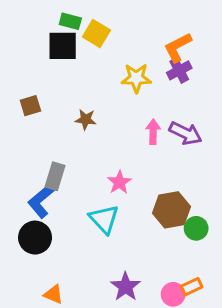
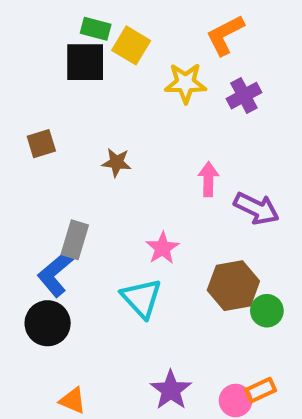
orange L-shape: (178, 47) -> (225, 35), moved
yellow star: (136, 78) -> (185, 83), moved
purple arrow: (185, 133) -> (256, 208), moved

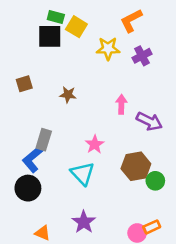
purple star: (171, 390) -> (84, 222), moved

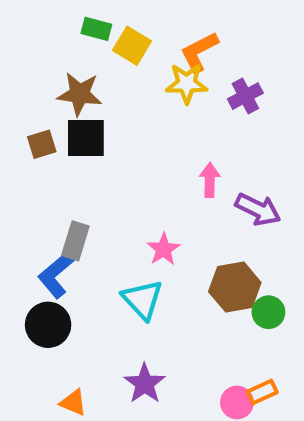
orange L-shape: (131, 21) -> (199, 52), moved
black square: (50, 36) -> (86, 138), moved
brown star: (68, 95) -> (80, 94), moved, size x1.5

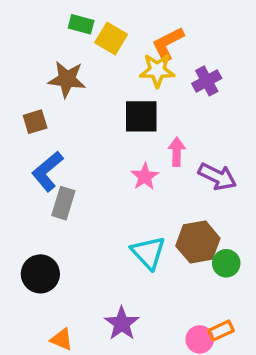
black square: (86, 138) -> (141, 116), moved
pink star: (164, 249) -> (145, 177), moved
blue L-shape: (56, 274) -> (47, 171), moved
cyan triangle: (143, 300) -> (148, 253), moved

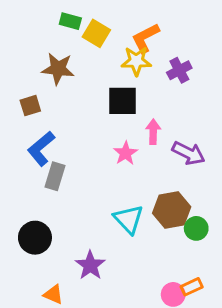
purple star: (122, 323) -> (90, 265), moved

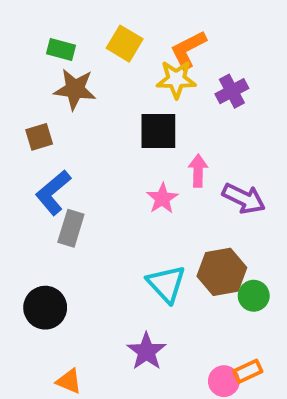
green rectangle: (70, 21) -> (61, 49), moved
purple star: (90, 265) -> (146, 351), moved

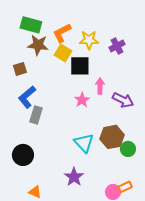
yellow square: (125, 44) -> (63, 53), moved
green rectangle: (61, 49) -> (31, 25), size x1.5
orange L-shape: (188, 49) -> (62, 33), moved

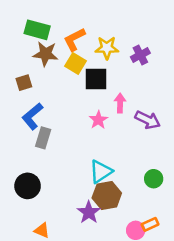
brown hexagon: (112, 137) -> (107, 196), moved
cyan triangle: (84, 143) -> (101, 171), turned 40

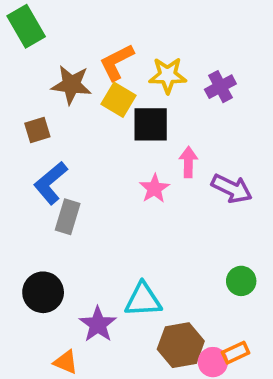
green rectangle: (37, 30) -> (26, 26), moved, turned 45
cyan triangle: (101, 171) -> (143, 300), moved, turned 30
brown hexagon: (107, 196) -> (181, 345), moved
purple star: (89, 212) -> (98, 324), moved

